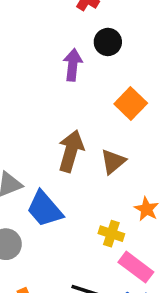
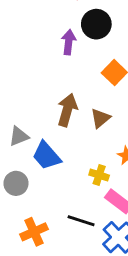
black circle: (108, 42) -> (96, 24), size x1.4

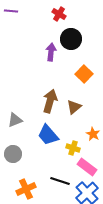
blue trapezoid: (46, 156) -> (48, 135), moved

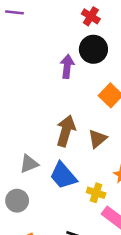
red cross: (59, 14) -> (91, 16), moved
gray triangle: (15, 120) -> (29, 164), moved

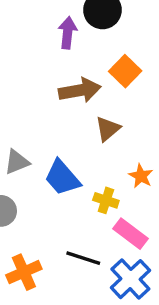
brown arrow: (66, 131) -> (80, 90), moved, turned 64

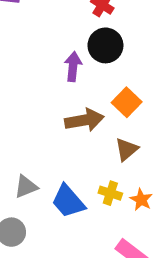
brown triangle: (108, 129) -> (127, 149), moved
yellow cross: (106, 200) -> (110, 193), moved

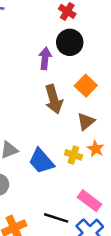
brown arrow: (84, 120) -> (54, 99), turned 84
orange star: (141, 200) -> (96, 149), moved

